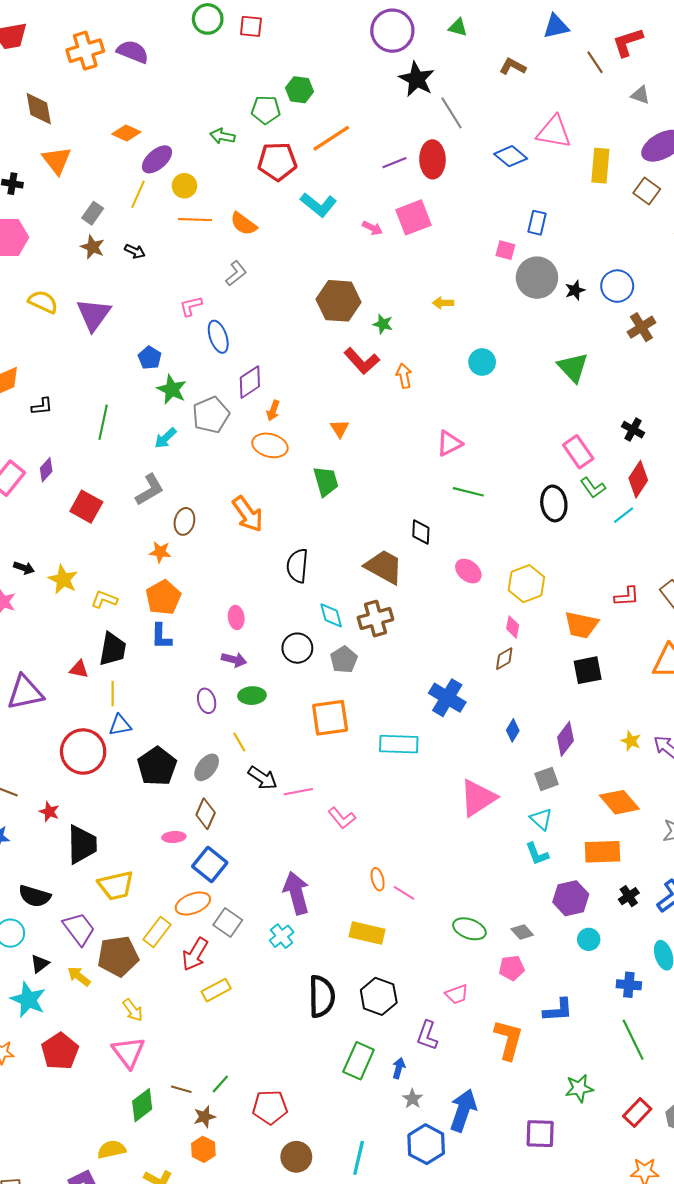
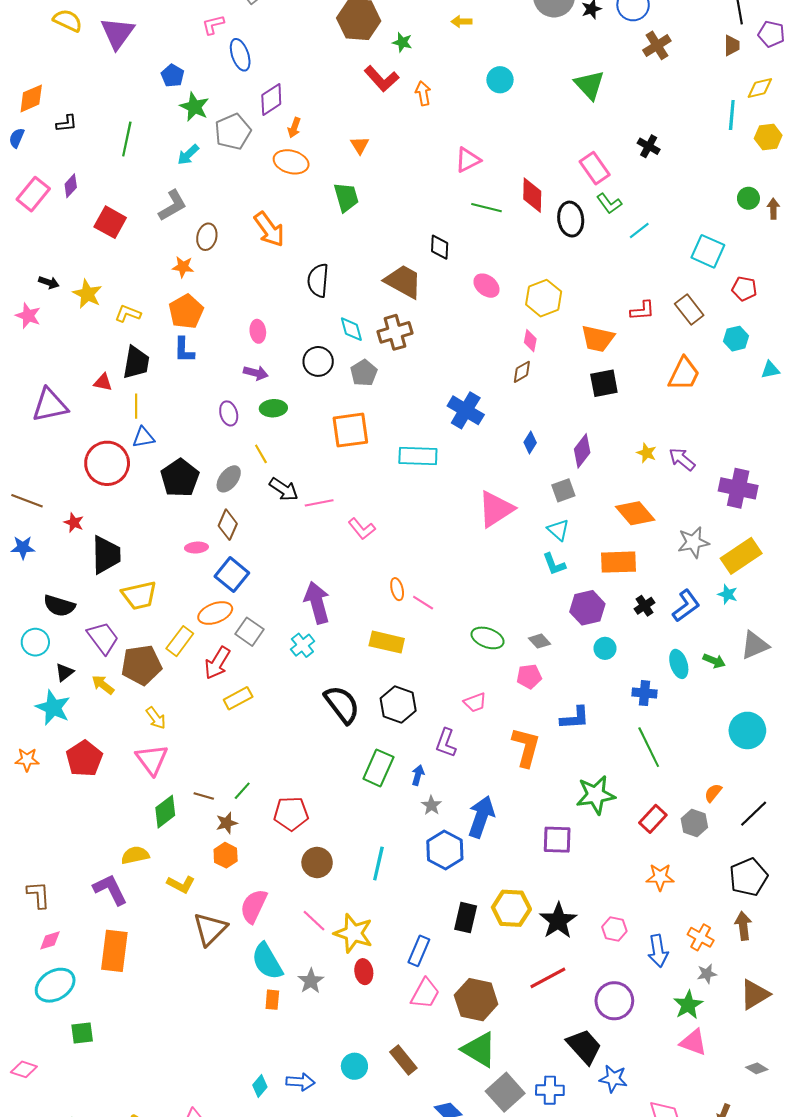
red diamond: (638, 479) -> (532, 195), moved, turned -32
black semicircle: (322, 996) -> (342, 704), turned -36
green star: (579, 1088) -> (596, 795), size x1.4

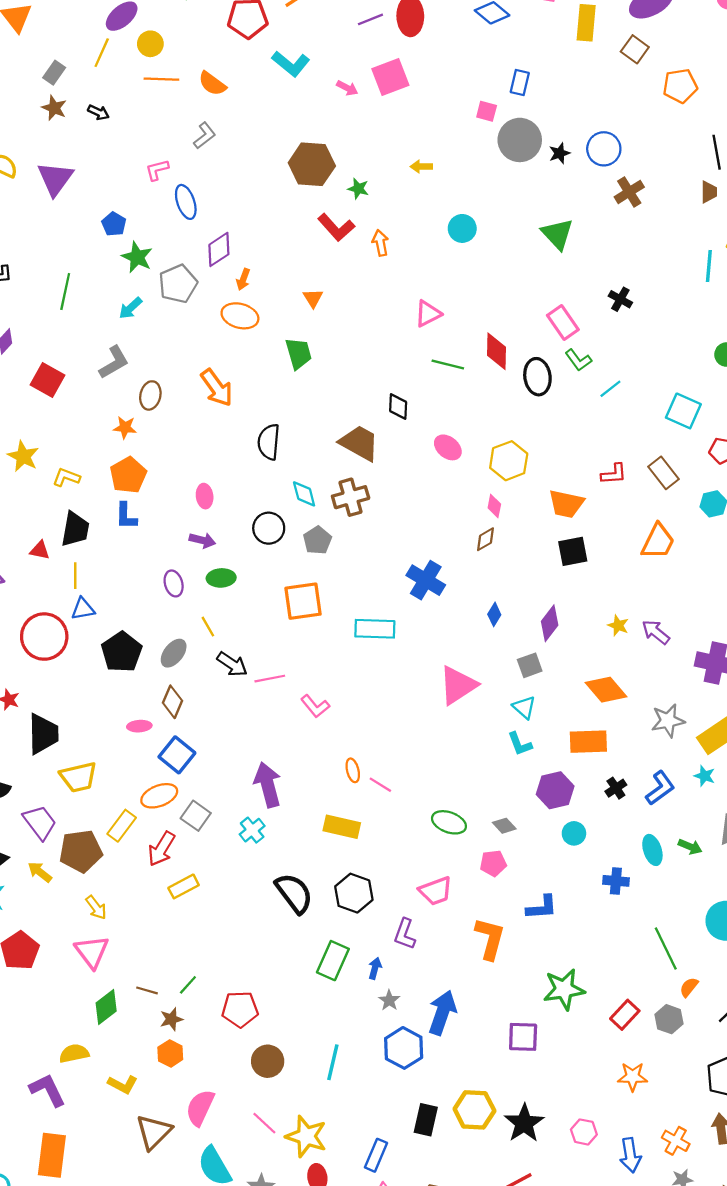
pink trapezoid: (475, 702) -> (436, 891), size x1.4
green line: (649, 747) -> (666, 948), moved

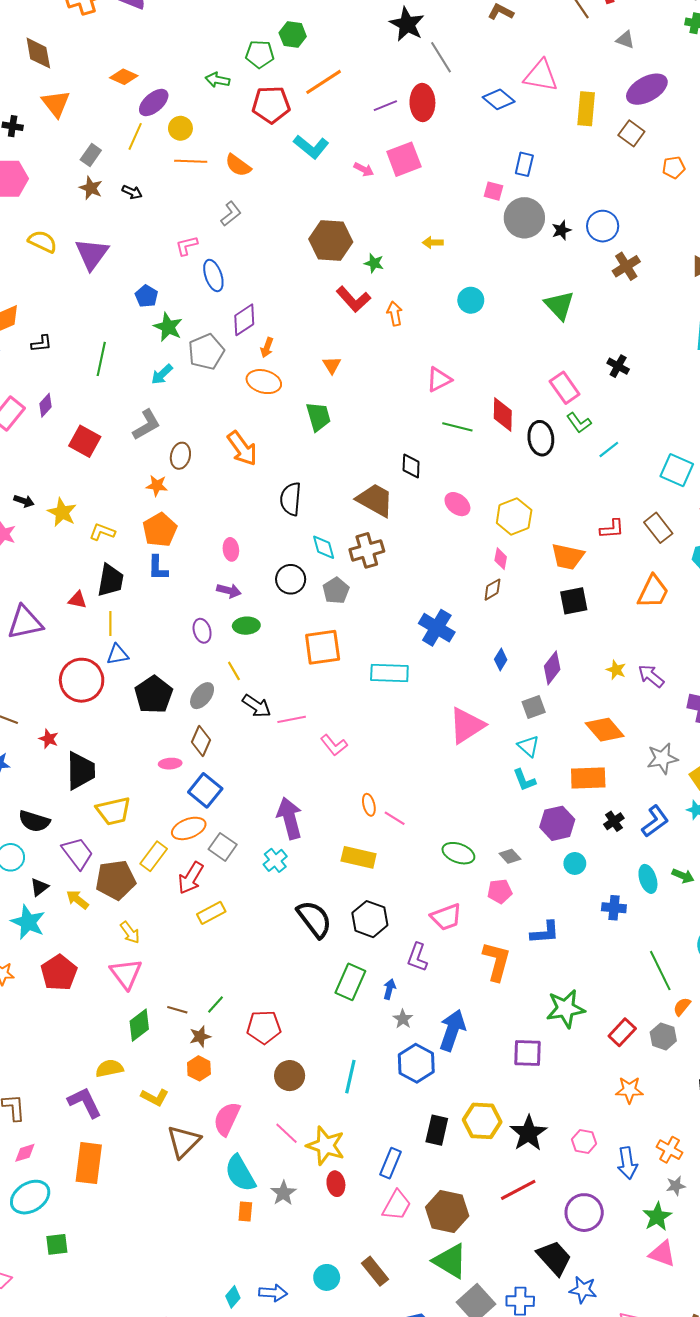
orange pentagon: (680, 86) -> (674, 167), size x0.7

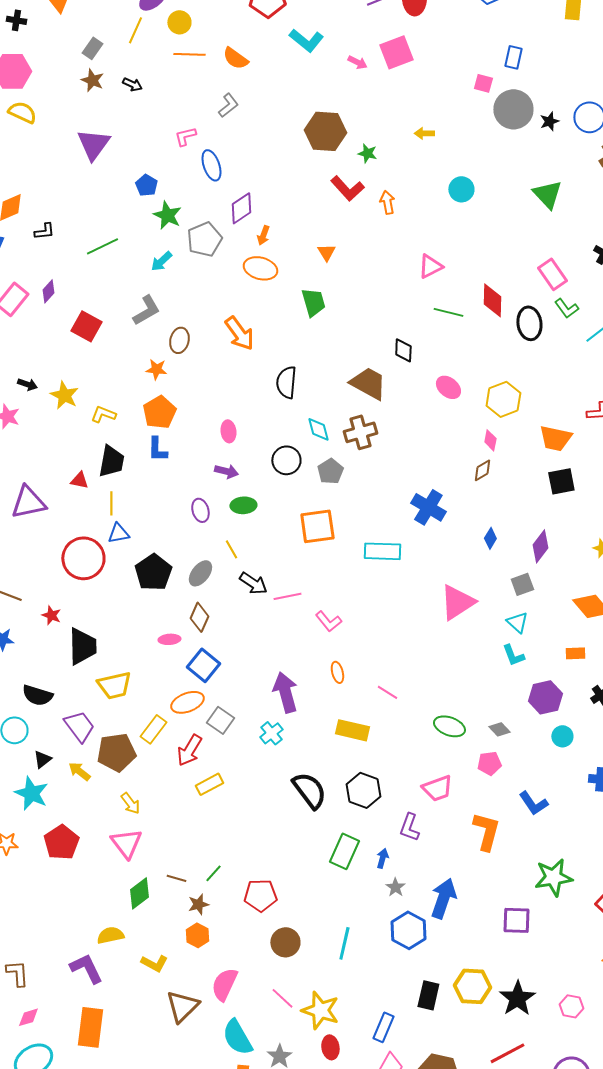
yellow semicircle: (42, 242) -> (22, 112), moved
green line: (101, 359) -> (102, 246), turned 52
orange rectangle: (588, 778) -> (575, 653), size x0.6
orange ellipse: (369, 805) -> (337, 672), moved
blue L-shape: (545, 932) -> (533, 803), turned 60

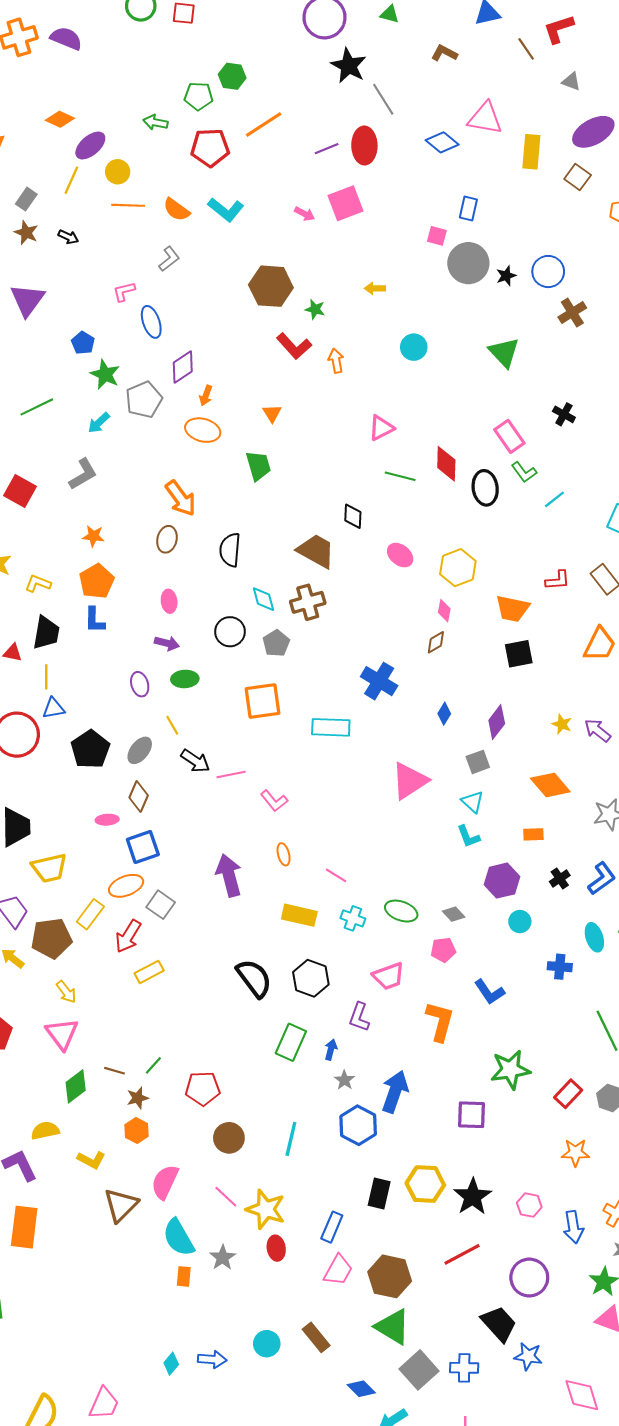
cyan L-shape: (306, 40) -> (226, 210), moved
brown ellipse: (179, 340) -> (167, 539), moved
blue square: (203, 665) -> (143, 847), turned 32
cyan cross: (271, 733) -> (353, 918), moved, turned -30

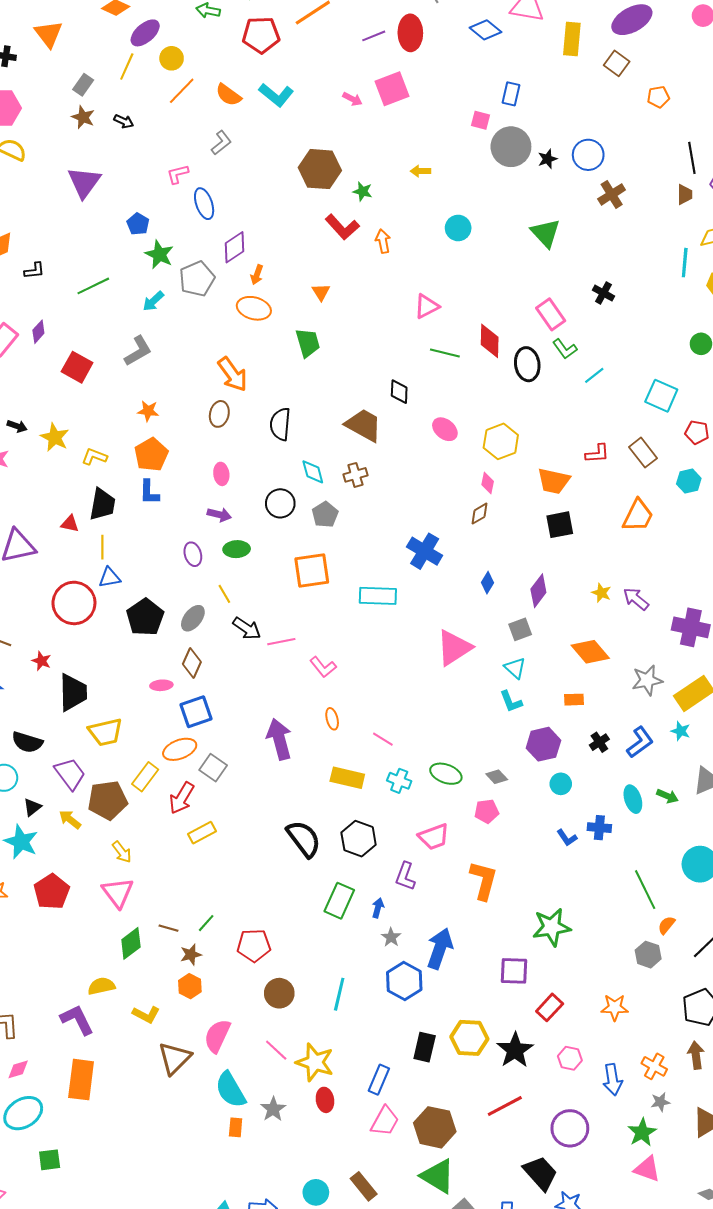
orange line: (128, 205) -> (182, 91), turned -48
brown cross: (308, 602) -> (355, 475), size x0.7
blue L-shape: (489, 992) -> (567, 838), moved, size x0.7
red rectangle: (568, 1094) -> (550, 1007), moved

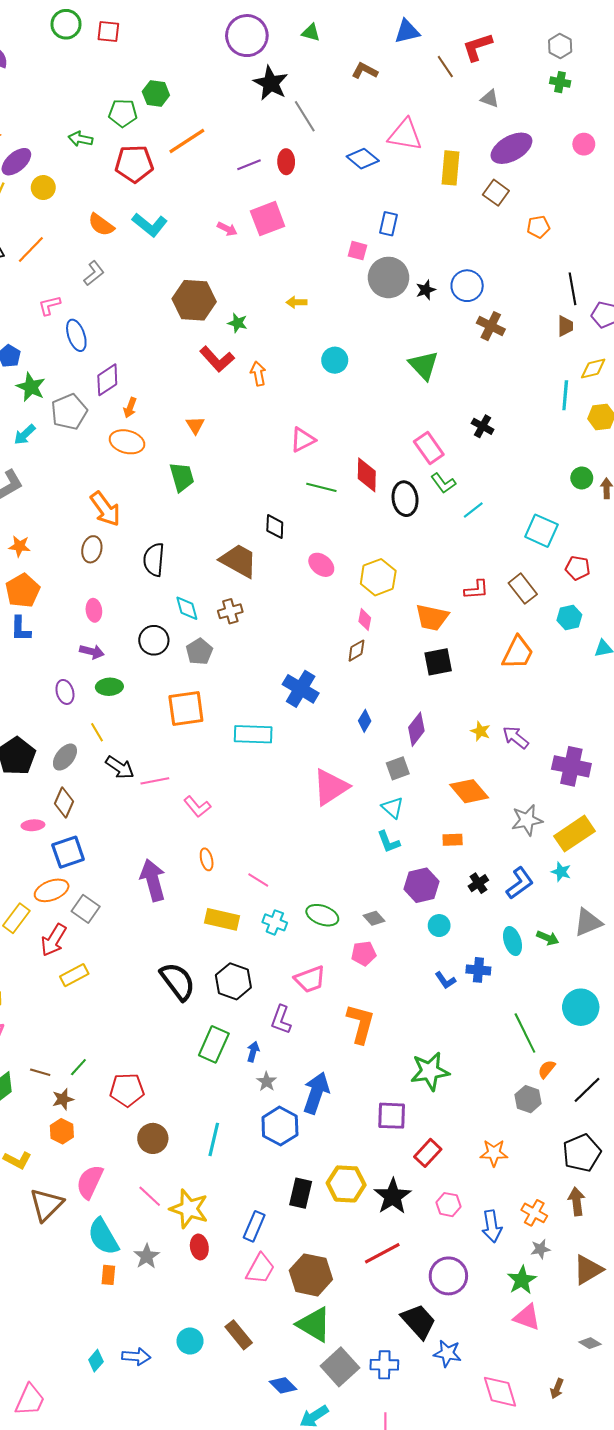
red ellipse: (410, 33) -> (286, 162), size x0.7
orange line: (182, 91) -> (31, 250), moved
brown cross: (612, 194) -> (491, 326), turned -32

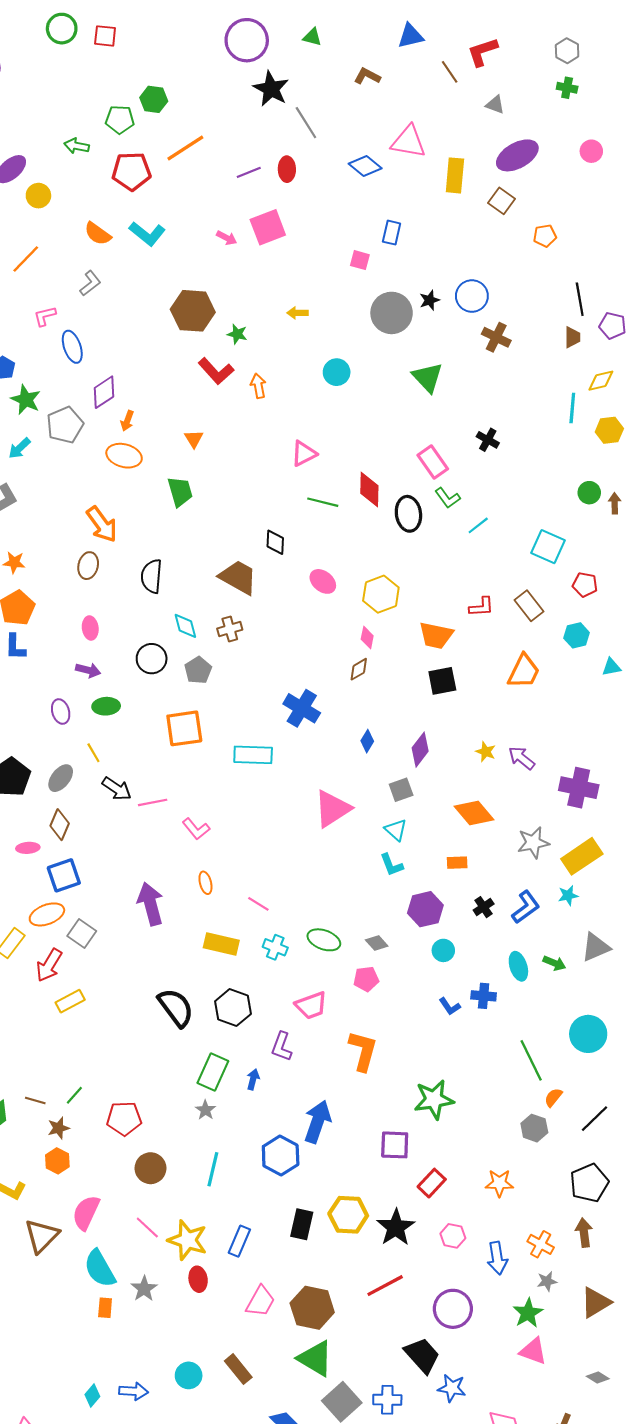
gray circle: (388, 277) -> (392, 313), moved
cyan star: (561, 872) -> (568, 895), turned -30
gray star: (267, 1082) -> (205, 1110), moved
blue rectangle: (254, 1226) -> (239, 1241), moved

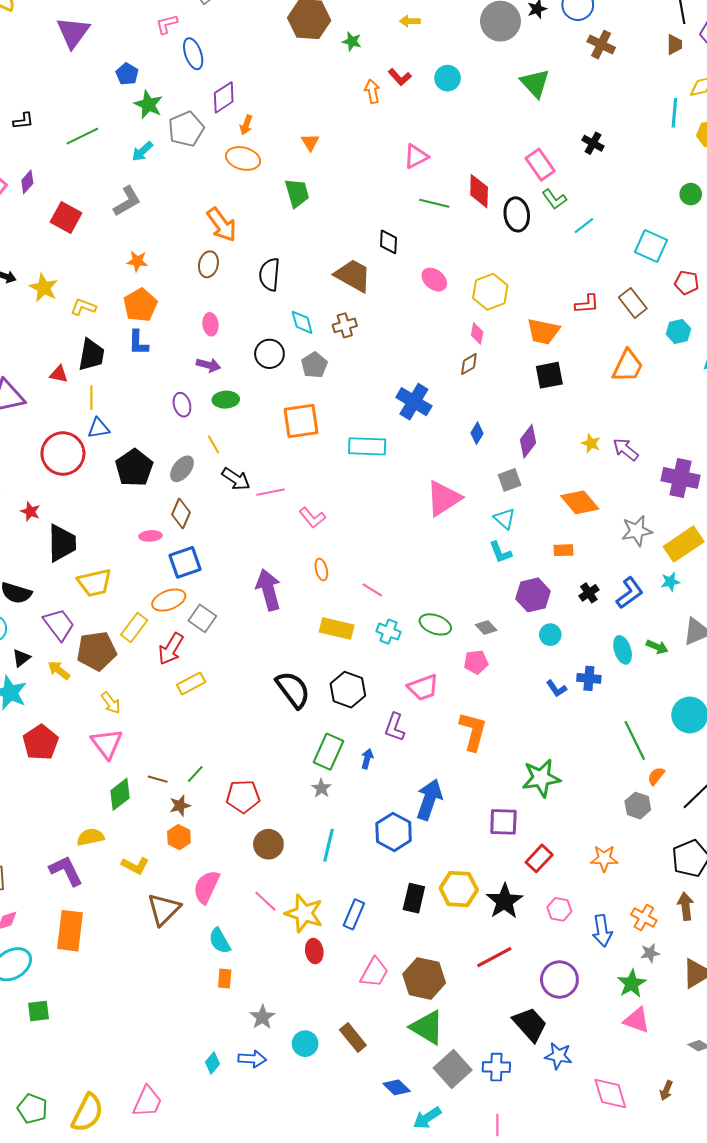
red L-shape: (216, 371) -> (400, 77), moved, size x0.7
cyan semicircle: (100, 1269) -> (220, 941), size x0.7
gray star: (144, 1289) -> (262, 1017), moved

